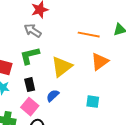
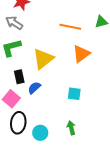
black rectangle: (30, 85) -> (19, 77), moved

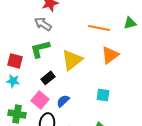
black rectangle: (19, 77) -> (48, 78), turned 64
blue semicircle: (34, 88) -> (63, 101), moved

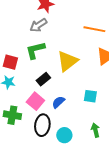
gray arrow: (43, 24) -> (38, 25), turned -66
cyan square: (103, 95) -> (90, 96), moved

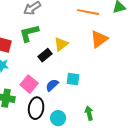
yellow triangle: (67, 61) -> (61, 44), size x0.7
black rectangle: (43, 79) -> (45, 55), moved
cyan square: (90, 96) -> (73, 79), moved

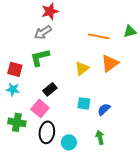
yellow triangle: (61, 44) -> (82, 68), moved
black rectangle: (45, 55) -> (50, 89), moved
blue semicircle: (52, 85) -> (104, 109), moved

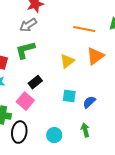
black ellipse: (47, 132) -> (19, 132), moved

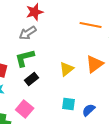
orange line: (84, 29) -> (91, 25), moved
black rectangle: (35, 82) -> (32, 79), moved

